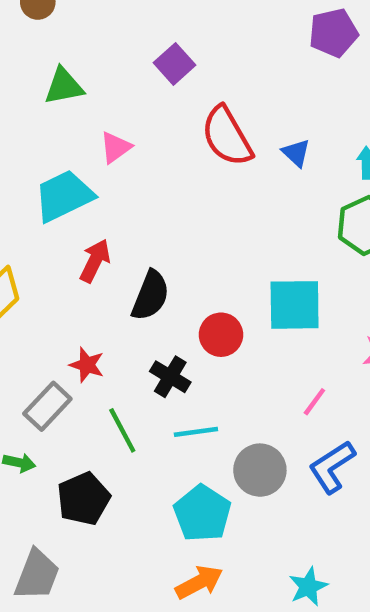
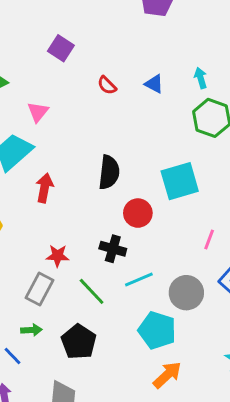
red semicircle: (227, 136) -> (107, 85), size x0.5
black semicircle: (150, 296) -> (109, 172), moved

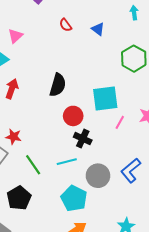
cyan arrow: (201, 78) -> (134, 13), moved
pink line: (209, 240) -> (120, 122), moved
black cross: (113, 249) -> (83, 139), moved

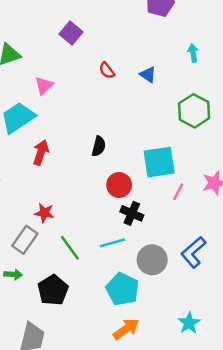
black semicircle: (58, 85) -> (99, 146), size x0.7

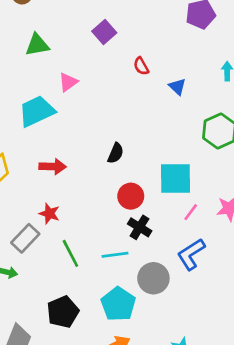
red semicircle: (107, 70) -> (141, 66), moved
red arrow: (41, 152) -> (53, 167), moved, turned 65
blue L-shape: (193, 252) -> (191, 254), moved
black pentagon: (53, 290) -> (63, 312), moved

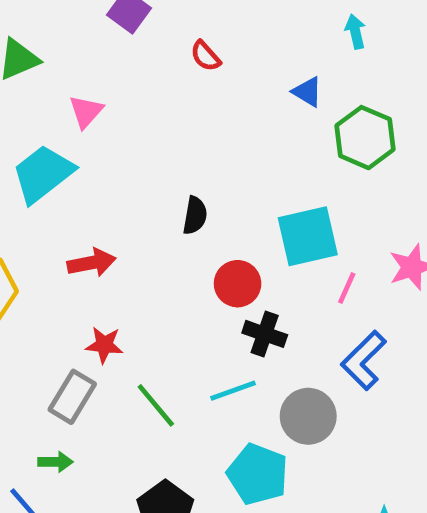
blue triangle: (177, 87) -> (307, 92), moved

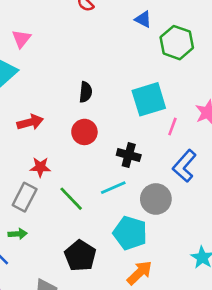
red circle: (238, 284) -> (84, 132), moved

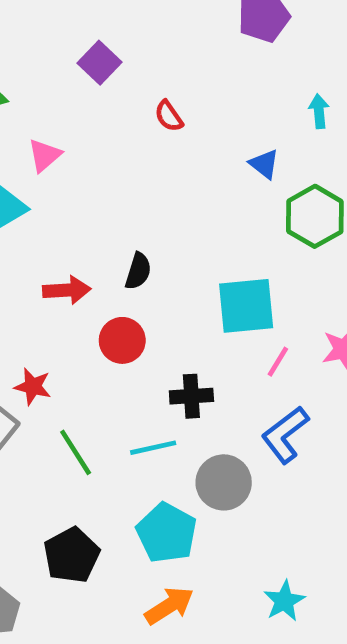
red arrow: (30, 122) -> (67, 290), moved
black cross: (129, 155) -> (191, 396), turned -30

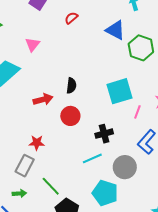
red semicircle: (169, 116) -> (71, 18), turned 96
pink triangle: (45, 155) -> (32, 44), moved
blue triangle: (264, 164) -> (115, 30), size x1.5
green line: (76, 452) -> (51, 186), moved

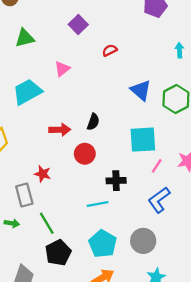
blue triangle: (115, 30) -> (141, 90), moved
gray rectangle: (25, 166) -> (24, 195), turned -55
gray circle: (125, 167) -> (143, 241), moved

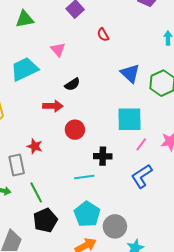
red semicircle: (110, 50) -> (103, 35), turned -96
pink triangle: (62, 69) -> (58, 50), turned -35
black semicircle: (93, 122) -> (72, 84), moved, turned 35
gray circle: (143, 241) -> (115, 226), moved

